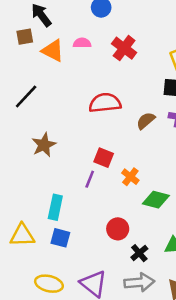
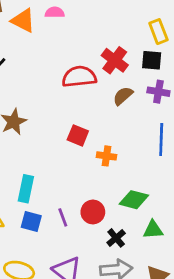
red cross: (124, 48) -> (115, 60), moved
orange cross: (130, 177) -> (107, 156), turned -30
purple line: (90, 179) -> (63, 217), moved, turned -42
green diamond: (156, 200) -> (134, 200), moved

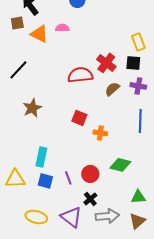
green triangle: (153, 230) -> (138, 197), moved
black cross: (116, 238) -> (90, 199), moved

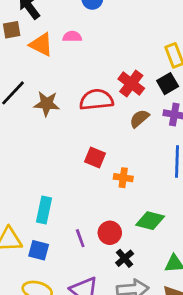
black square: (133, 63) -> (168, 84), turned -35
brown star: (32, 108) -> (47, 104), moved, turned 30
blue square: (45, 181) -> (39, 250), moved
black cross: (90, 199) -> (125, 258), moved

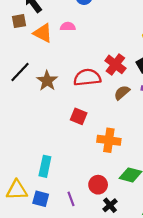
brown star: (47, 104) -> (47, 81), turned 30
red square: (95, 158) -> (79, 116), moved
orange cross: (123, 178) -> (109, 140), size x1.5
purple line: (80, 238) -> (71, 199), moved

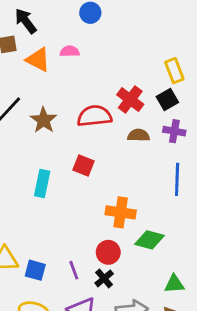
brown semicircle: (122, 93) -> (139, 135), turned 42
orange cross: (109, 140) -> (121, 212), moved
cyan rectangle: (45, 166) -> (42, 183), moved
black cross: (110, 205) -> (104, 278), moved

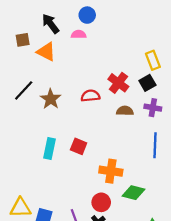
black arrow: (26, 21) -> (51, 24), moved
pink semicircle: (70, 51) -> (79, 34), moved
red semicircle: (94, 116) -> (90, 96), size x0.7
red square: (83, 166) -> (79, 146), moved

